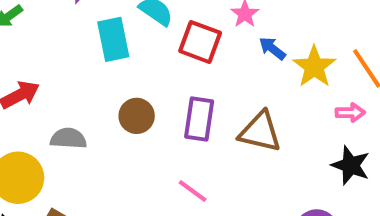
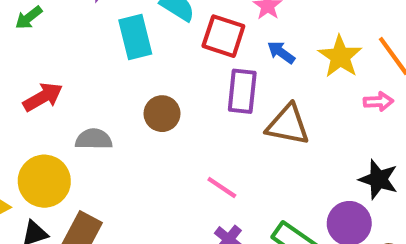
blue arrow: (272, 48) -> (281, 52), moved
purple rectangle: (199, 119) -> (242, 91), moved
black star: (351, 165) -> (378, 179), moved

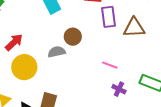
gray semicircle: (94, 139) -> (57, 52), moved
yellow circle: (44, 181) -> (24, 67), moved

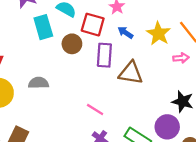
brown circle: (73, 37) -> (72, 44), moved

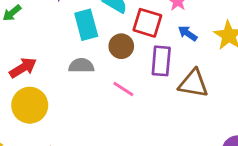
gray semicircle: (38, 83) -> (81, 66), moved
pink line: (95, 109) -> (123, 89), moved

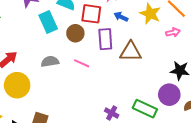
gray semicircle: (81, 66) -> (50, 62), moved

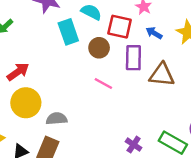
gray semicircle: (50, 62) -> (57, 119), moved

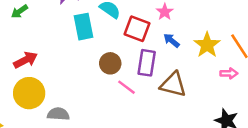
brown circle: (99, 48) -> (110, 63), moved
pink line: (103, 84) -> (126, 87), moved

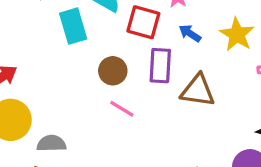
pink line: (126, 87) -> (122, 109), moved

